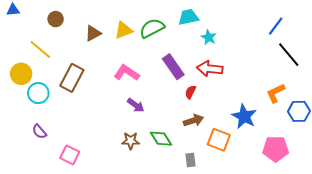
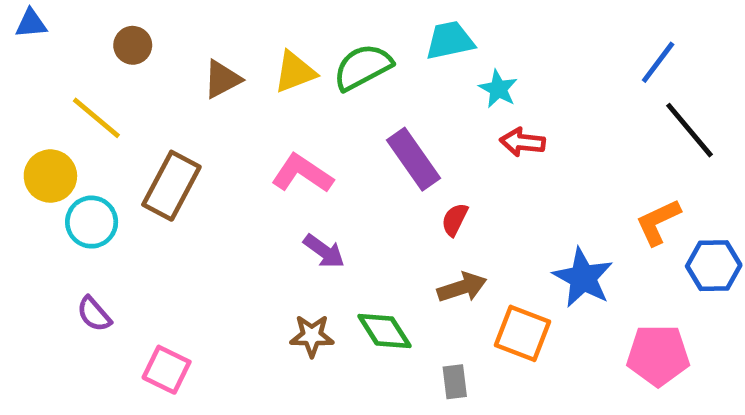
red arrow: (210, 69) -> (522, 142), moved, size x0.7

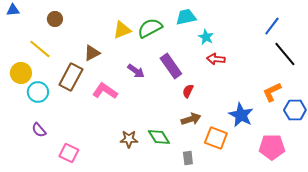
brown triangle: (222, 79) -> (92, 53), moved
pink L-shape: (302, 174) -> (105, 91), moved
purple arrow: (324, 251) -> (136, 71), moved

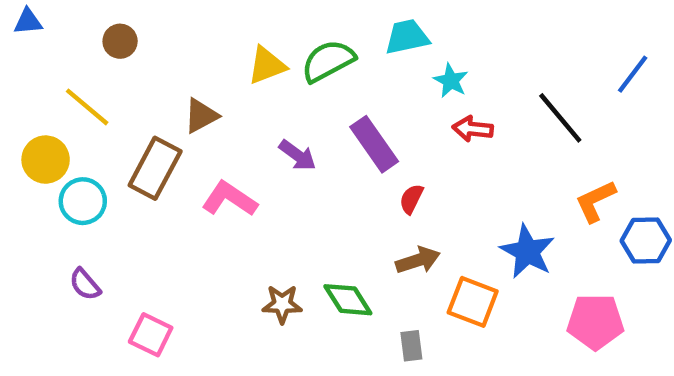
blue line: (272, 26) -> (633, 74), moved
black line: (285, 54) -> (560, 118), moved

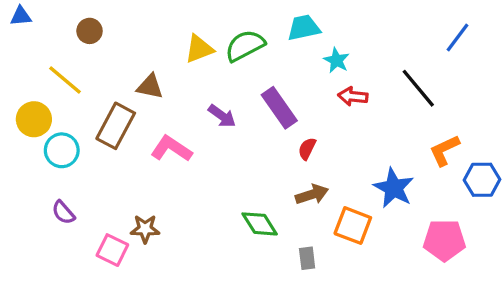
blue line: (633, 74) -> (457, 37), moved
brown triangle: (201, 116) -> (150, 87), turned 40
brown star: (282, 304) -> (145, 229), moved

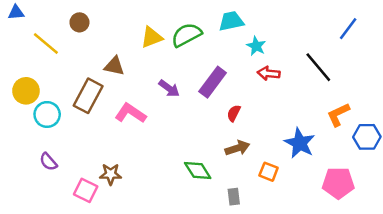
brown circle: (90, 31) -> (79, 22), moved
yellow line: (65, 80) -> (46, 44), moved
purple rectangle: (279, 108) -> (213, 82), turned 72
orange square: (353, 226) -> (269, 172), size x0.7

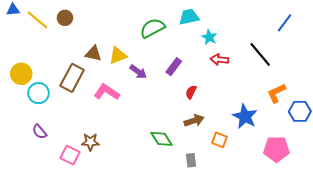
yellow triangle: (152, 37) -> (118, 55), moved
yellow line: (46, 44) -> (37, 20), moved
purple rectangle: (213, 82) -> (174, 67), size x0.7

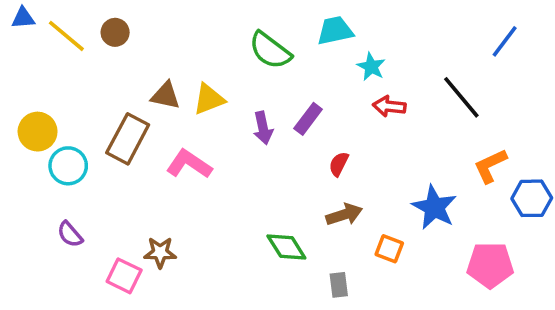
green semicircle: (152, 28) -> (270, 50), turned -115
purple arrow: (138, 72) -> (263, 128), moved, turned 42

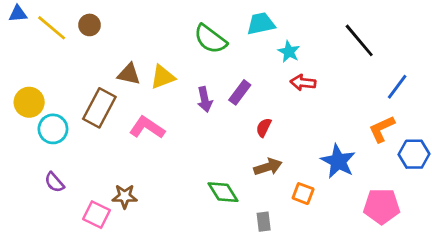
blue line: (505, 41) -> (397, 87), moved
black line: (461, 97) -> (359, 40), moved

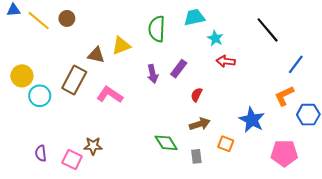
green semicircle: (210, 39) -> (157, 29), turned 55
yellow triangle: (163, 77) -> (121, 46), moved
purple semicircle: (54, 182) -> (41, 153), moved, turned 35
gray rectangle: (264, 222) -> (196, 156), moved

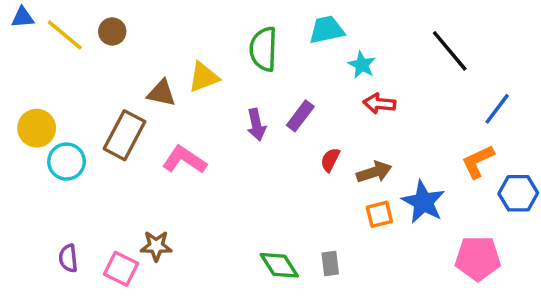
brown arrow: (200, 124) -> (374, 172), moved
green diamond: (166, 143) -> (279, 265), moved
orange square: (226, 144) -> (379, 214), moved, turned -35

